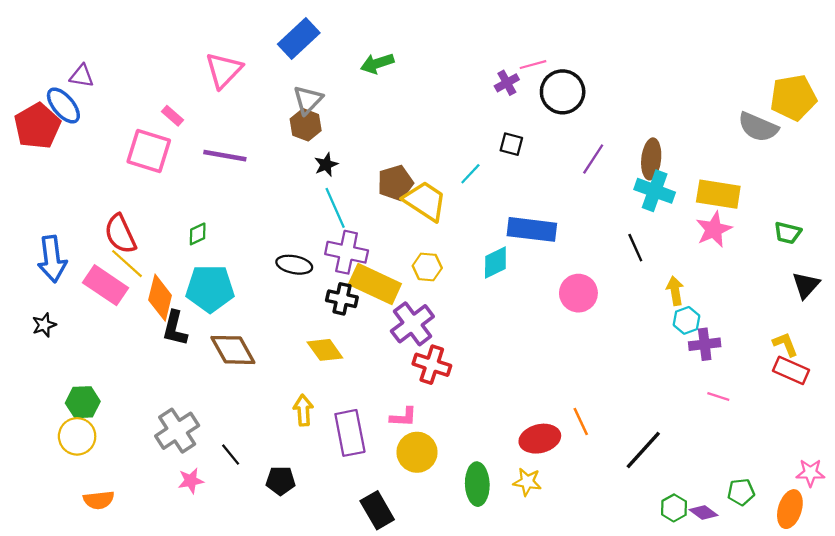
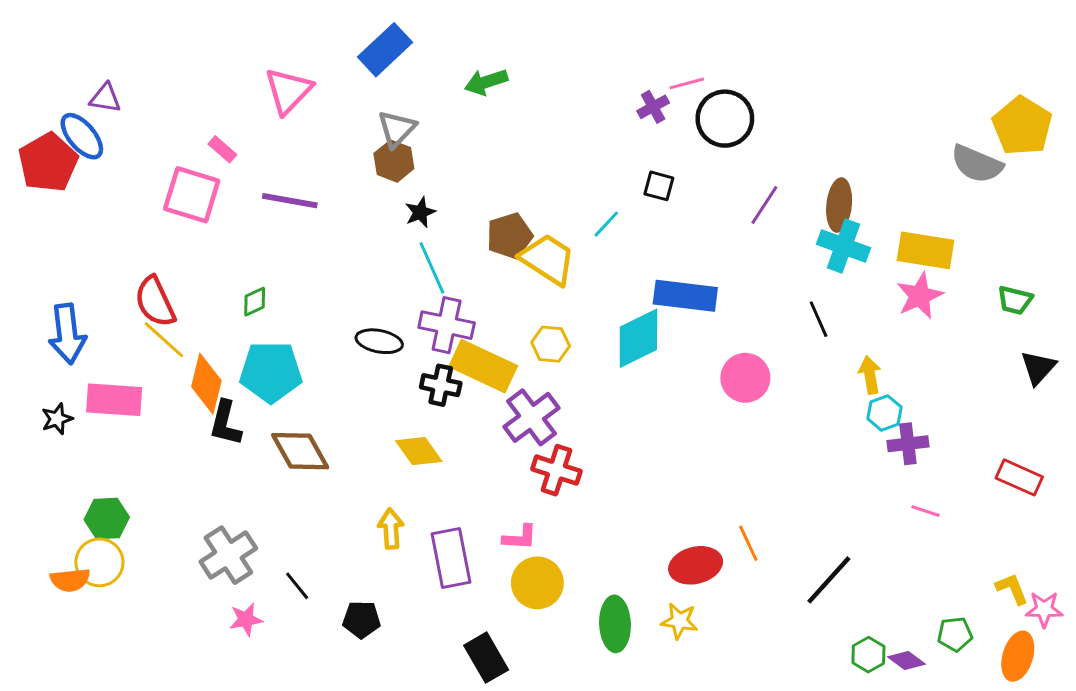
yellow pentagon: (793, 98) -> (1022, 126), turned -30
cyan diamond: (495, 262) -> (638, 338), size x1.4
pink rectangle: (106, 285) -> (114, 400), moved, turned -30
yellow L-shape: (785, 344) -> (1012, 589), moved
orange semicircle: (99, 500) -> (70, 580), moved

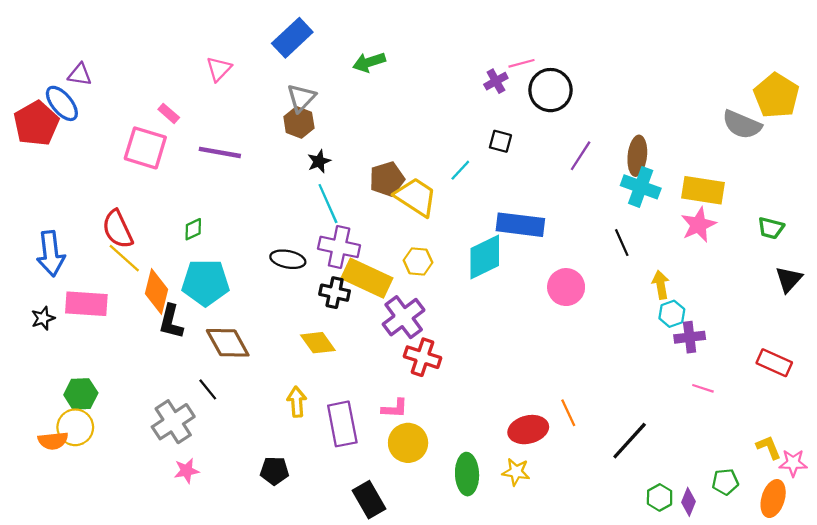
pink triangle: (288, 91) -> (219, 69), size x0.7
black line: (297, 586) -> (208, 389), moved
purple diamond: (906, 661) -> (688, 502), turned 76

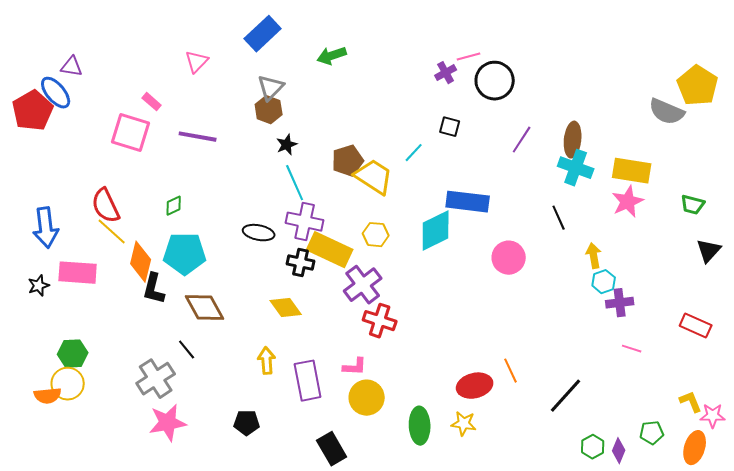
pink star: (187, 471) -> (168, 423), size x1.6

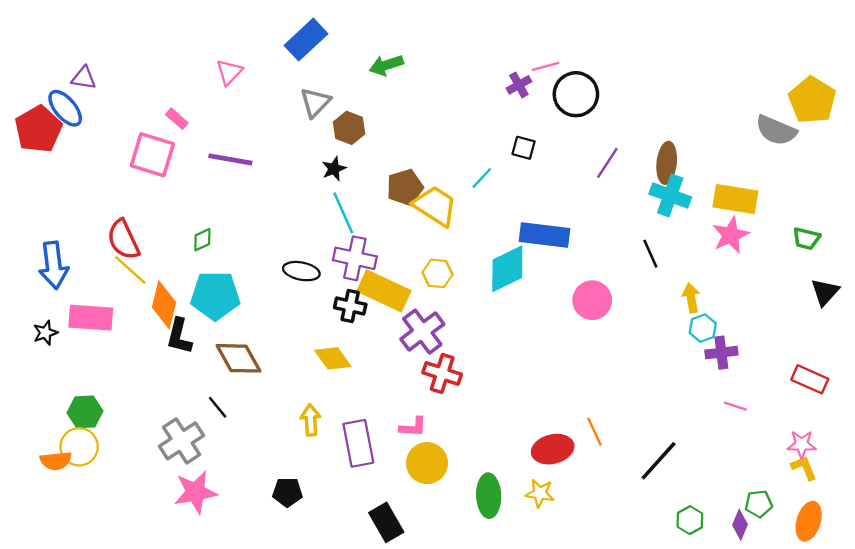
brown hexagon: (269, 110) -> (349, 128), moved
pink star: (713, 416) -> (802, 444), moved
purple diamond: (619, 451) -> (740, 525), moved

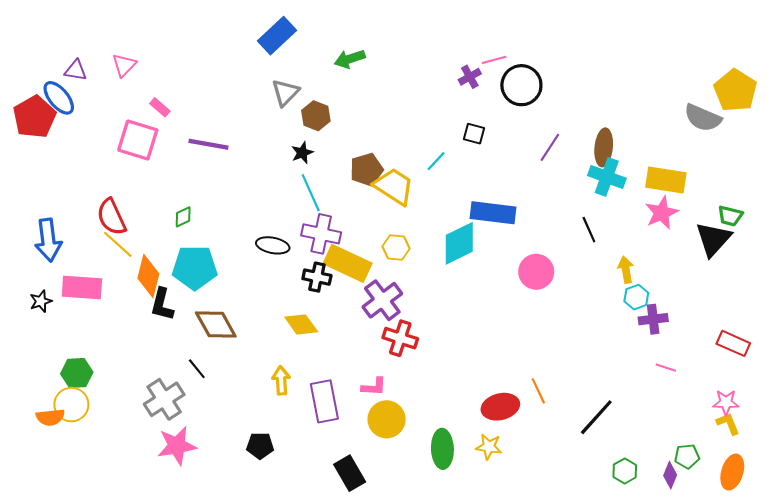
pink triangle: (229, 72) -> (124, 65), moved
black triangle: (825, 292) -> (713, 239), moved, size x1.4

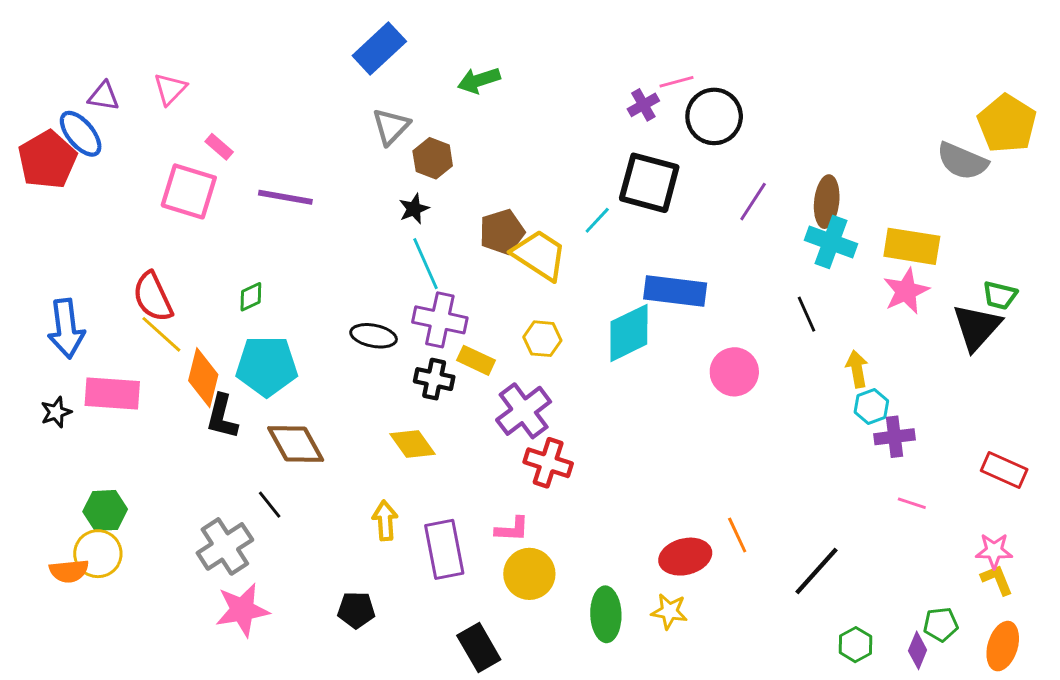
black square: (474, 134) -> (649, 183), size x2.0
yellow rectangle: (348, 263) -> (476, 360), size x0.6

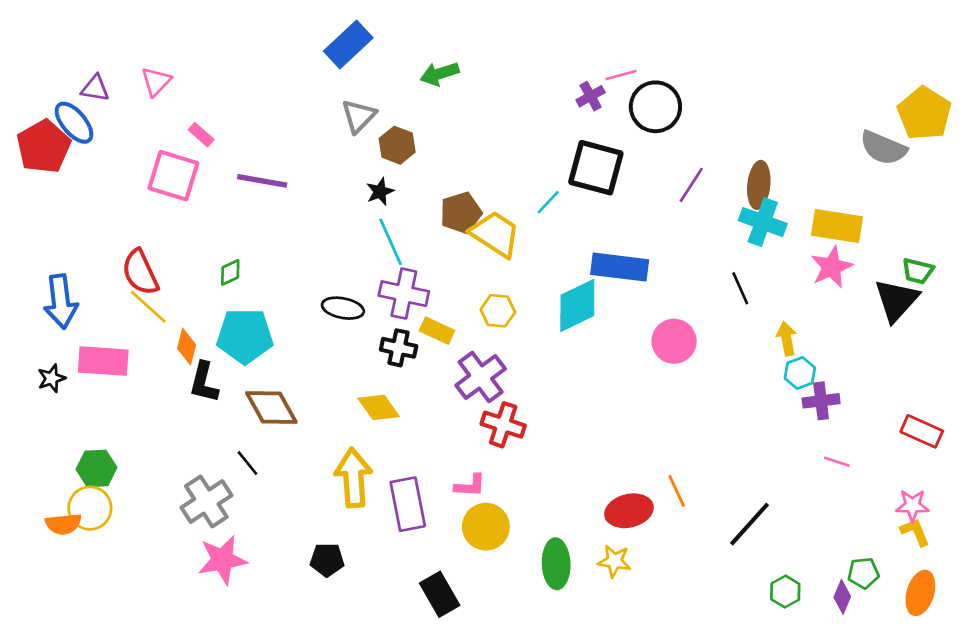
orange diamond: (203, 378) -> (187, 347), size x0.7
yellow arrow: (385, 520) -> (353, 478), size x1.6

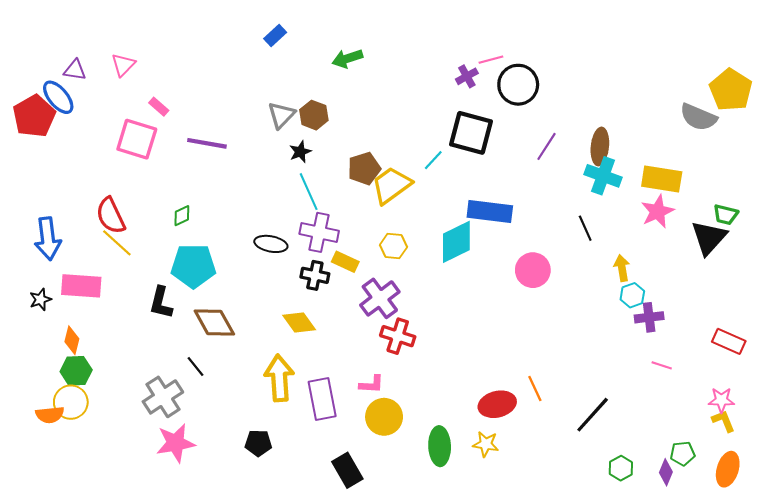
blue rectangle: (348, 45) -> (275, 35), size x0.6
gray triangle: (359, 116) -> (281, 115), moved
yellow trapezoid: (495, 234) -> (391, 185), turned -69
orange diamond: (187, 347) -> (72, 340), moved

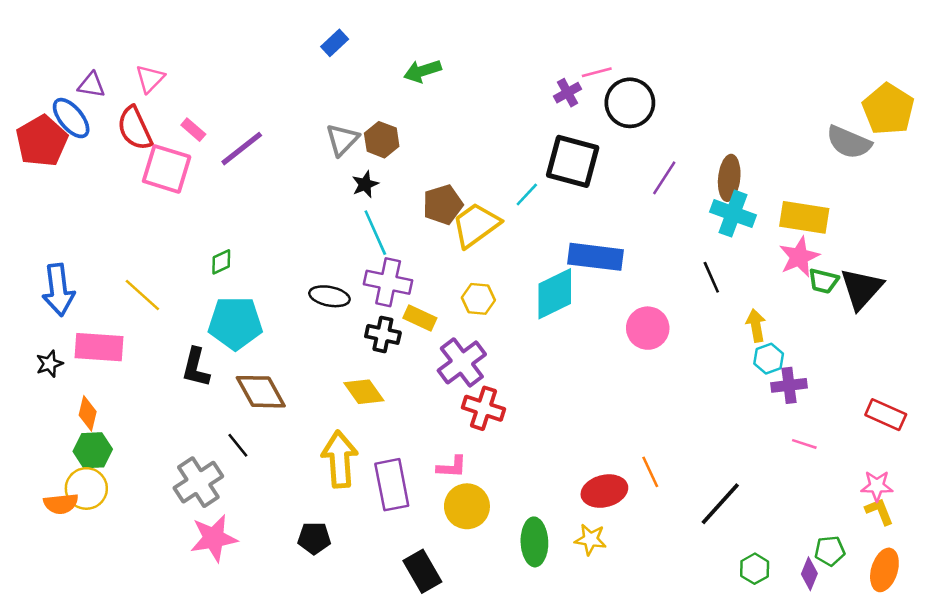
purple line: (207, 143) -> (242, 149), moved, turned -48
green trapezoid: (726, 215) -> (823, 281), moved
red semicircle: (111, 216) -> (135, 128), moved

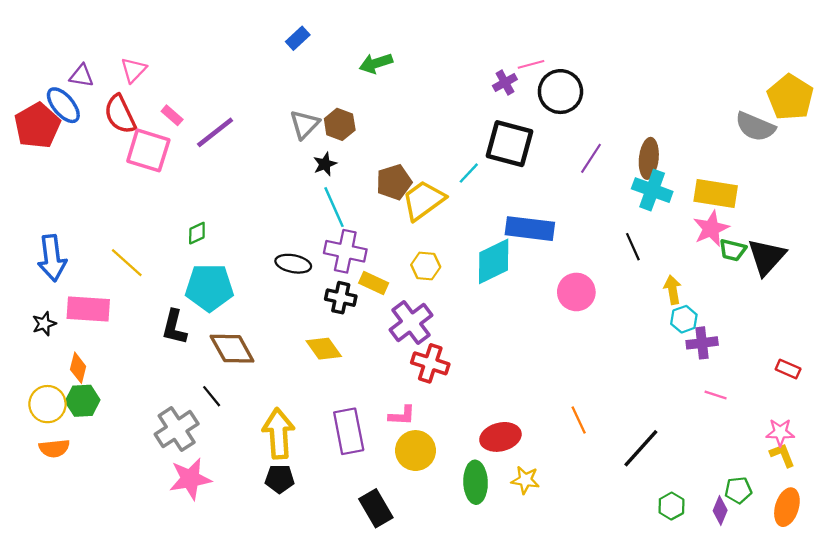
red rectangle: (886, 415) -> (788, 369), size x0.7
yellow arrow: (340, 459) -> (278, 434), moved
yellow circle: (86, 488) -> (47, 404), moved
red ellipse: (604, 491) -> (500, 437), moved

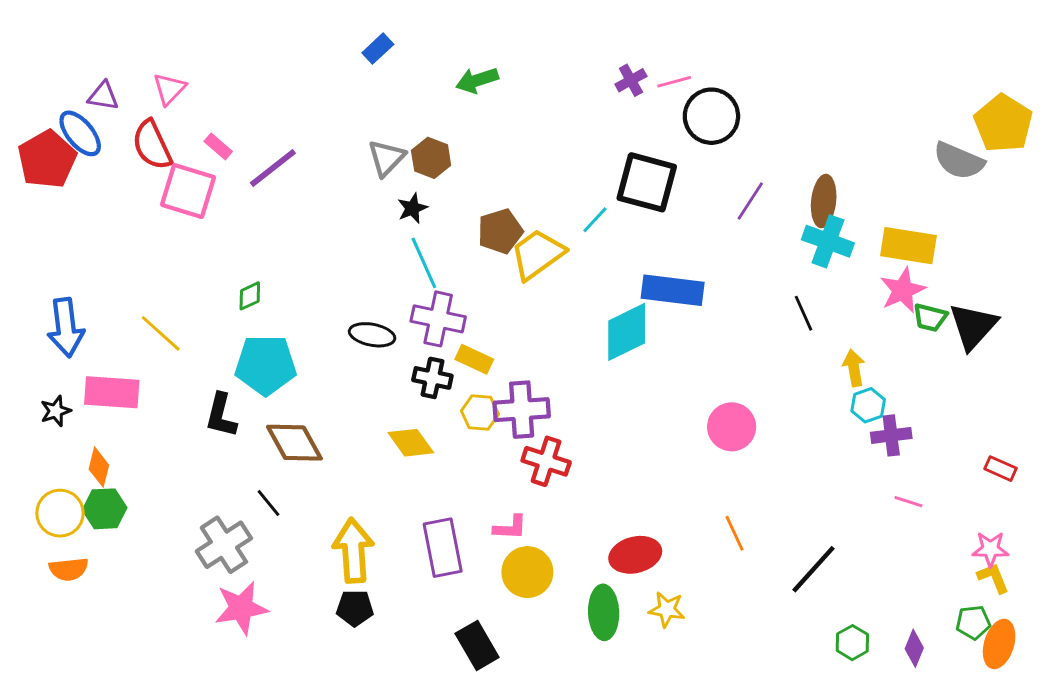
purple cross: (505, 82) -> (631, 80), moved
yellow hexagon: (426, 266) -> (480, 412), moved
pink circle: (576, 292) -> (732, 427), moved
purple cross: (411, 323) -> (522, 410), turned 33
green pentagon: (738, 490) -> (973, 622), moved

